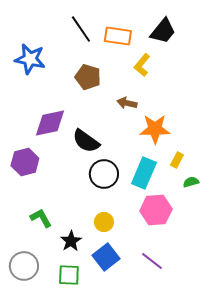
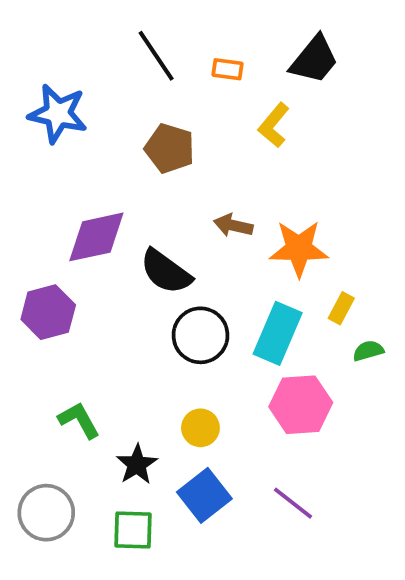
orange rectangle: (118, 36) -> (227, 69), size x0.6
brown arrow: (127, 103) -> (233, 225), moved

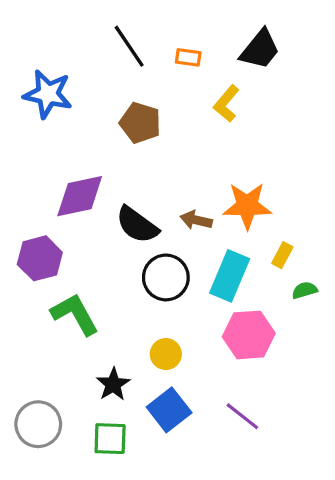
brown arrow: (233, 225) -> (196, 220), moved
green L-shape: (79, 420) -> (75, 314), moved, size x1.4

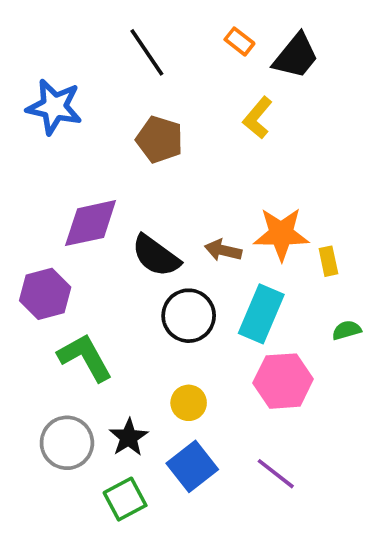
orange rectangle: (188, 57) -> (239, 41), moved, turned 30
yellow rectangle: (282, 255) -> (328, 261), moved, turned -40
gray circle: (38, 424) -> (67, 443), moved
green square: (110, 439) -> (125, 499), turned -30

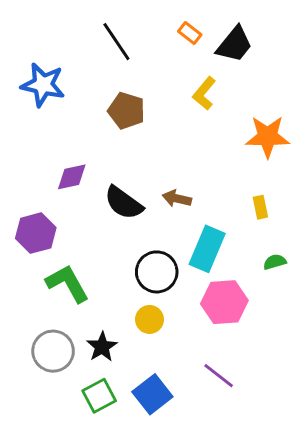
purple diamond: (91, 223) -> (72, 177), size x0.7
orange star: (281, 234) -> (268, 137), moved
black circle: (189, 316) -> (157, 272), moved
blue square: (192, 466) -> (152, 394), moved

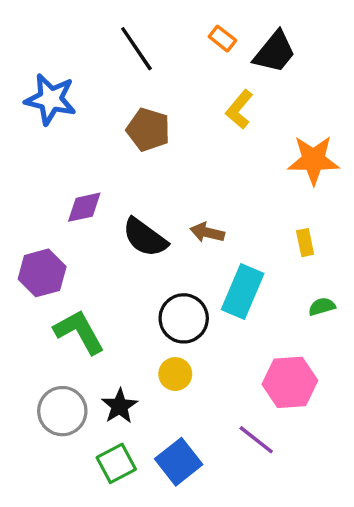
pink hexagon: (224, 302) -> (290, 382), moved

